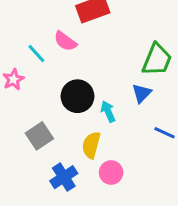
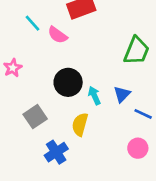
cyan line: (36, 53) -> (32, 23), moved
blue triangle: (142, 93) -> (122, 94), moved
pink circle: (111, 173) -> (138, 148), moved

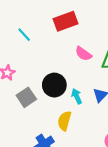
pink semicircle: (58, 35) -> (83, 54), moved
gray square: (35, 117) -> (26, 97), moved

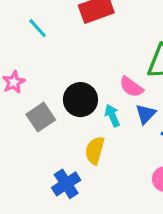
pink semicircle: (83, 54) -> (131, 87), moved

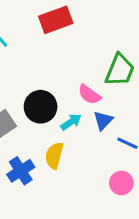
cyan arrow: (112, 116) -> (71, 122), turned 80
blue cross: (66, 184) -> (21, 171), moved

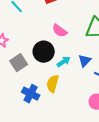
pink semicircle: (89, 95) -> (60, 31), moved
blue cross: (21, 171) -> (31, 94), turned -30

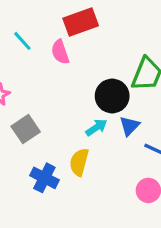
pink semicircle: (60, 31) -> (60, 52), moved, turned 35
black circle: (44, 52) -> (112, 96), moved

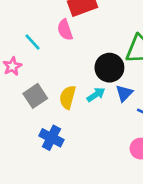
cyan line: (22, 41) -> (33, 42), moved
yellow semicircle: (79, 162) -> (68, 97), moved

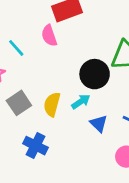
blue triangle: (124, 93) -> (99, 124), moved, turned -30

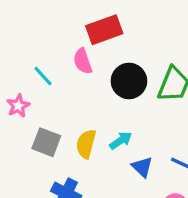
black circle: (95, 74) -> (129, 81), moved
gray square: (19, 103) -> (46, 142), turned -35

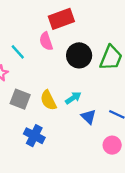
yellow semicircle: (86, 144) -> (48, 100), turned -42

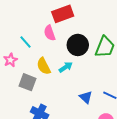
cyan arrow: (73, 98) -> (66, 67), moved
yellow semicircle: (48, 100) -> (44, 66), moved

